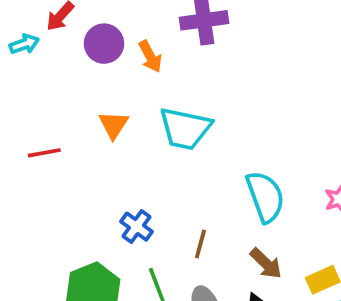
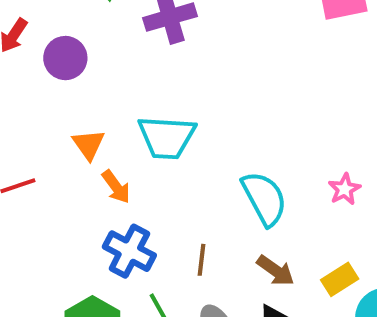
orange arrow: (150, 56) -> (116, 187), moved
blue cross: (137, 227) -> (129, 251), size x1.4

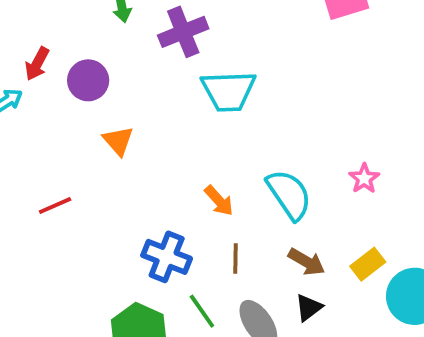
cyan trapezoid: (167, 137) -> (229, 91), moved
orange triangle: (88, 144) -> (118, 141), moved
orange arrow: (116, 187) -> (219, 201), moved

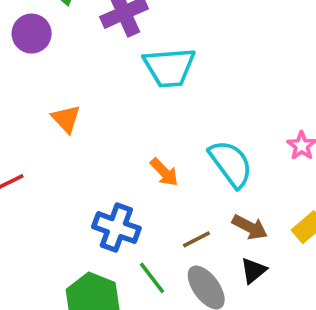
purple circle: (88, 80) -> (32, 34), moved
brown line: (236, 258) -> (196, 239), moved, turned 64

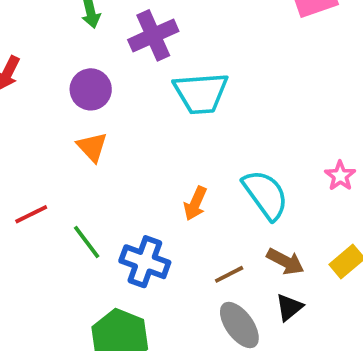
purple circle: (32, 34) -> (91, 89), moved
orange arrow: (164, 172) -> (195, 203), turned 68
green line: (152, 278) -> (87, 242), moved

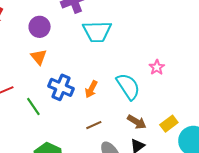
pink star: (340, 176) -> (157, 67), moved
blue cross: (145, 262) -> (61, 87), moved
brown line: (229, 274) -> (94, 125), moved

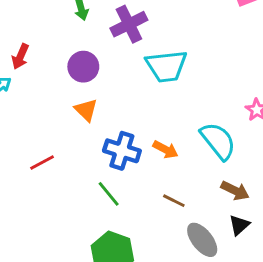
orange arrow: (91, 89) -> (165, 150), turned -84
green line: (33, 106) -> (109, 194), moved
brown line: (94, 125) -> (174, 201), turned 56

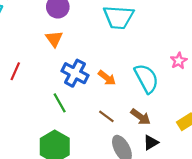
red line: (42, 162) -> (15, 71), turned -48
brown arrow: (235, 191) -> (141, 117), moved

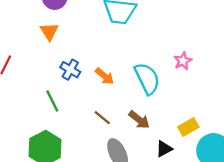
blue cross: (75, 73) -> (70, 70), size x0.7
black triangle: (151, 143) -> (164, 149), moved

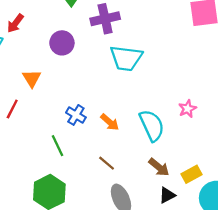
orange triangle: (49, 31) -> (32, 78), moved
brown arrow: (139, 120) -> (159, 167), moved

